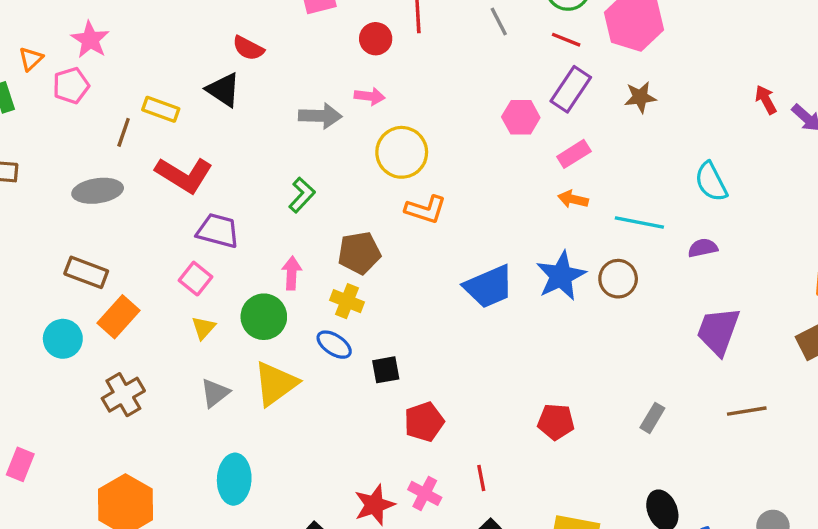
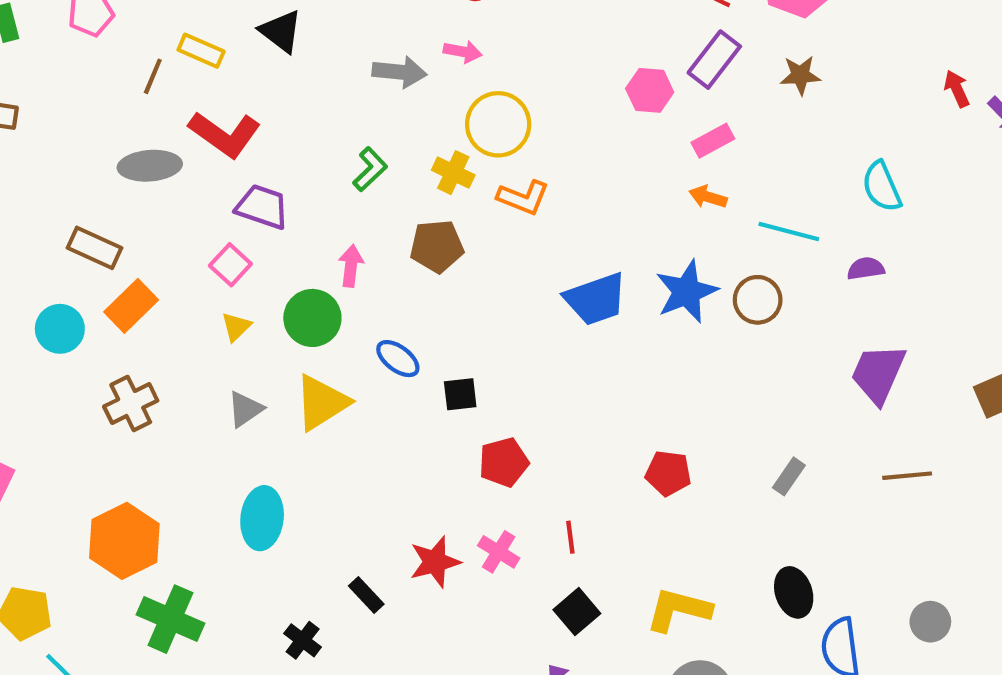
gray ellipse: (98, 191) -> (150, 166), moved
yellow cross: (347, 301) -> (453, 173), moved

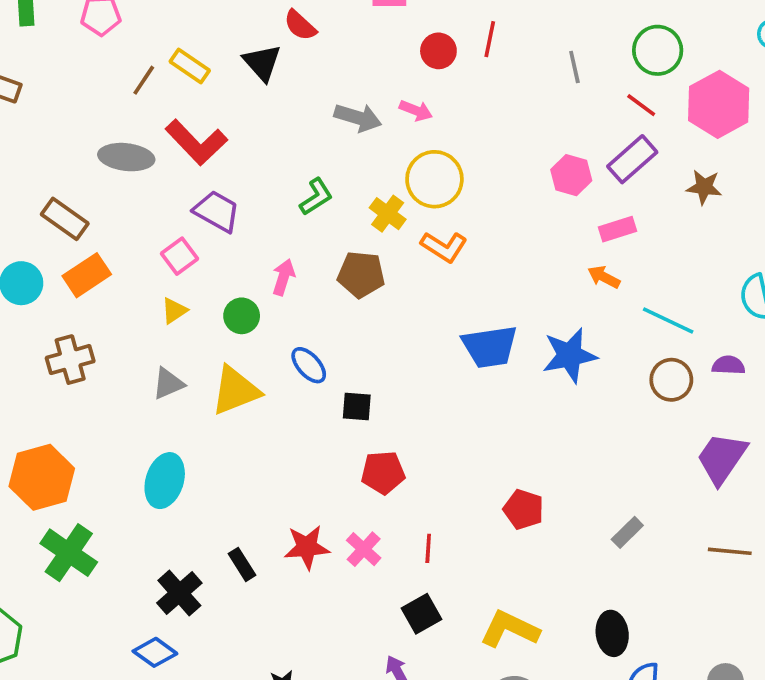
brown circle: (758, 300) -> (671, 380), moved
green circle: (312, 318) -> (242, 316), size x0.7
black cross: (303, 640) -> (179, 593), size x1.4

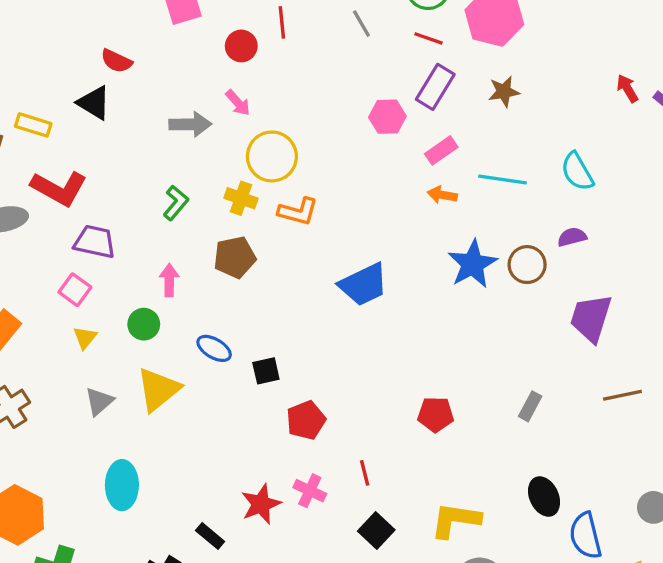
pink arrow: (416, 111) -> (238, 103), turned 44
cyan line: (668, 320) -> (502, 180), moved
blue star: (570, 355) -> (472, 264), moved

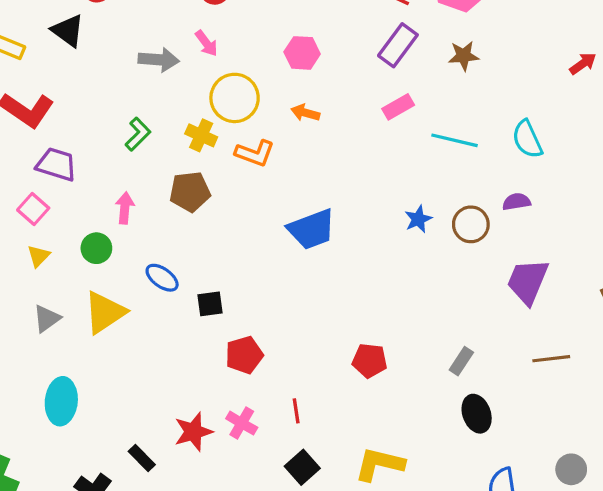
red arrow: (627, 88) -> (583, 64), turned 80
pink hexagon: (387, 117) -> (302, 53), moved
orange arrow: (442, 195) -> (305, 113), moved
blue star: (472, 264) -> (418, 219), size x0.6
black ellipse: (544, 497) -> (477, 414), moved

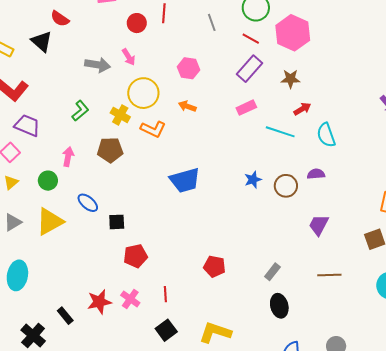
red arrow: (583, 64) -> (302, 109), moved
purple trapezoid: (528, 281) -> (319, 225), size x0.7

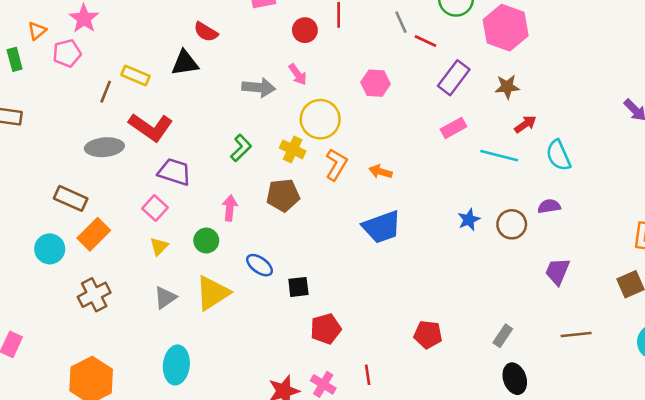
red line: (251, 39) -> (425, 41), moved
black triangle: (42, 42) -> (185, 63), turned -45
orange arrow: (187, 106) -> (380, 172), moved
orange L-shape: (153, 129) -> (336, 164), turned -80

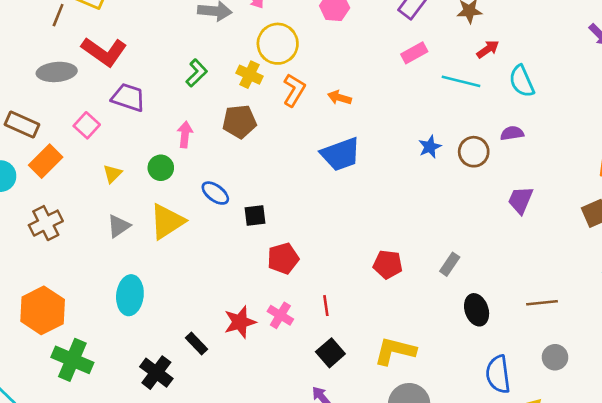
pink square: (155, 208) -> (87, 125), moved
brown line: (576, 334) -> (542, 303), moved
gray rectangle: (503, 336) -> (450, 264), moved

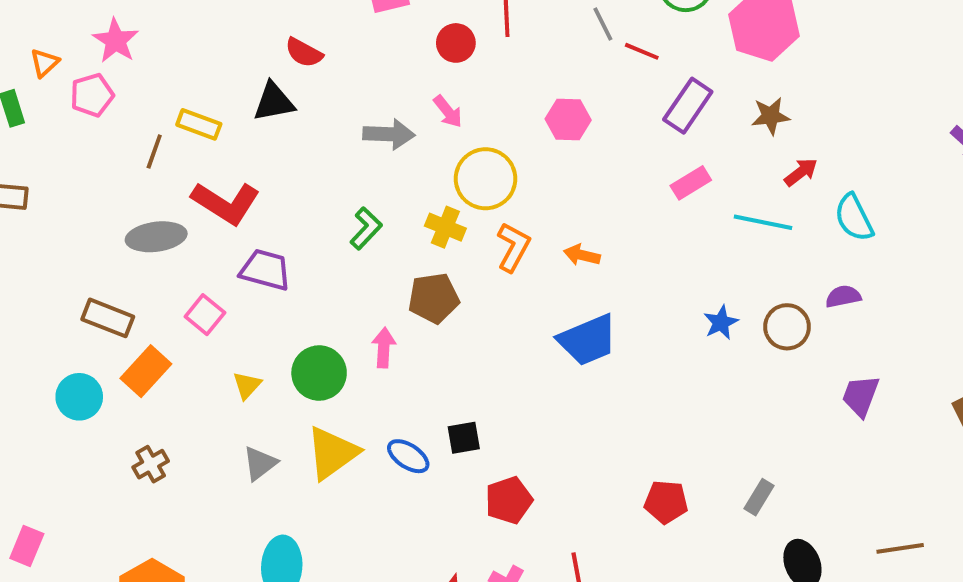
pink arrow: (185, 134) -> (384, 348), moved
green circle: (161, 168) -> (319, 373), size x1.4
blue ellipse: (215, 193) -> (408, 456), moved
brown cross: (46, 223) -> (151, 464), size x0.7

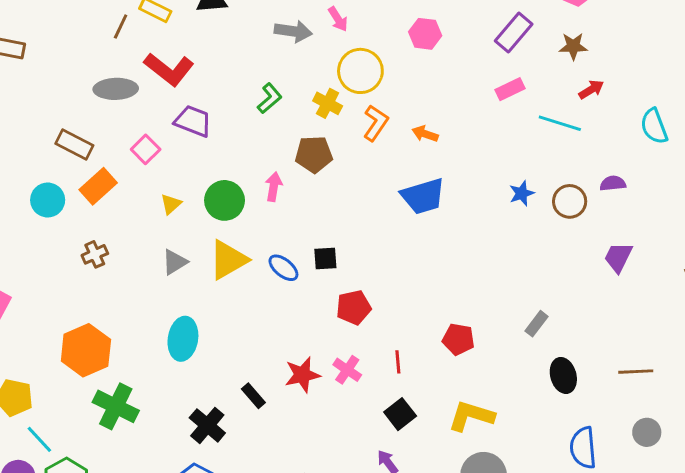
cyan semicircle: (854, 218) -> (654, 126), moved
red pentagon: (666, 502) -> (458, 339), moved

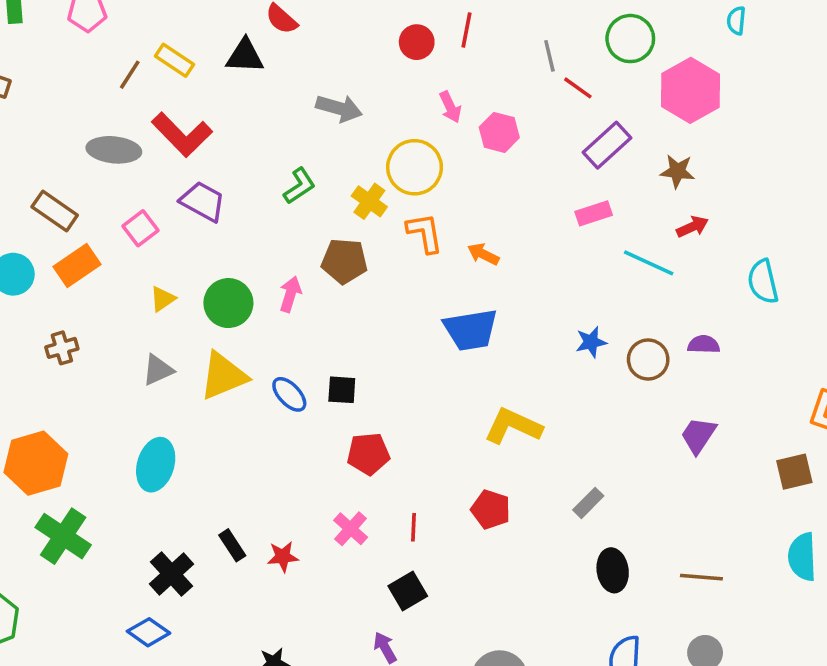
pink arrow: (338, 19) -> (450, 107), moved
orange L-shape: (376, 123) -> (425, 233), turned -51
red star: (302, 375) -> (283, 557), moved, size x0.7
yellow L-shape: (471, 416) -> (513, 426), moved

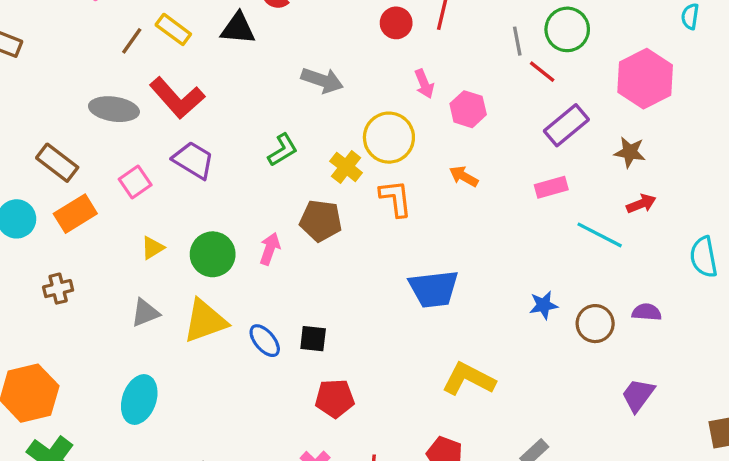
green circle: (630, 39) -> (567, 29), moved
orange arrow: (483, 254) -> (464, 176), moved

